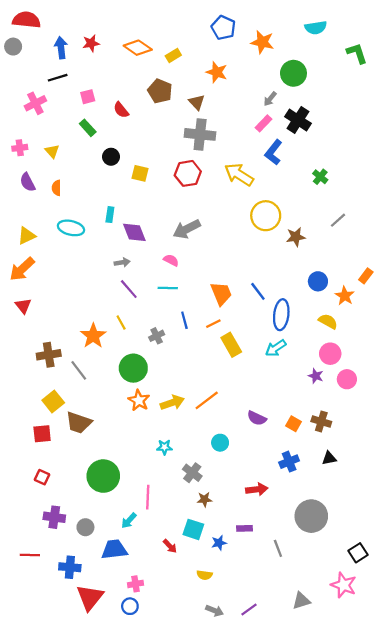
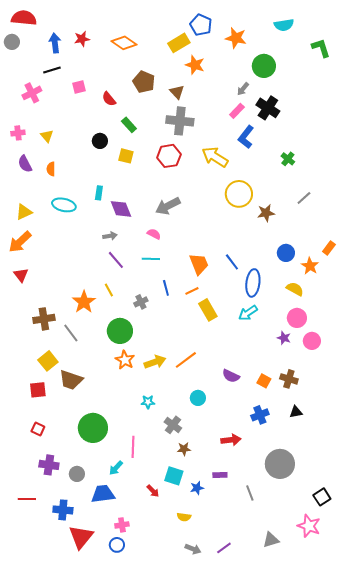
yellow rectangle: (173, 55) -> (179, 43), moved, size x1.5
green rectangle: (88, 128) -> (129, 125), moved

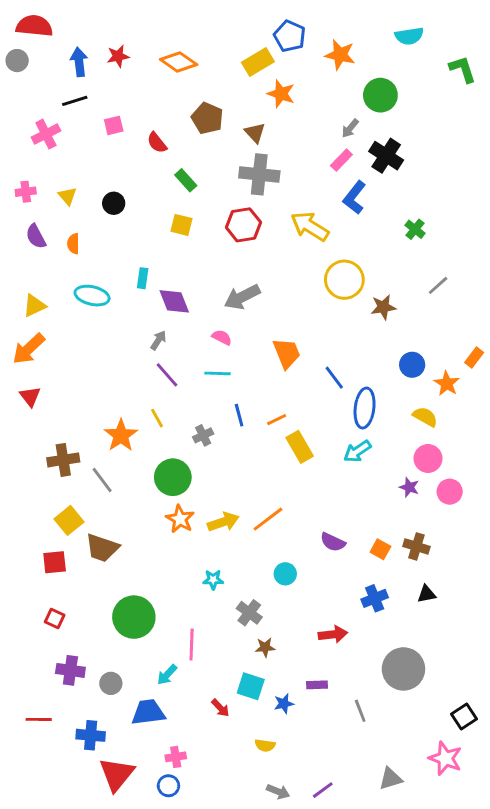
black circle: (100, 141) -> (114, 203), moved
gray arrow: (110, 236) -> (158, 340), turned -48
orange trapezoid: (199, 264) -> (287, 353), moved

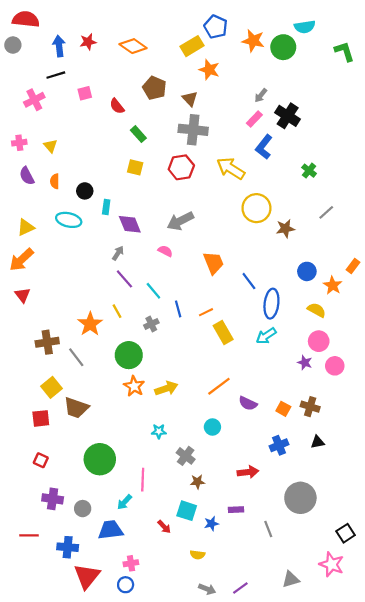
green circle: (380, 95) -> (283, 47), moved
black circle: (114, 203) -> (85, 191), moved
cyan line: (217, 373) -> (153, 291), moved, turned 48
orange line: (268, 519) -> (219, 386), moved

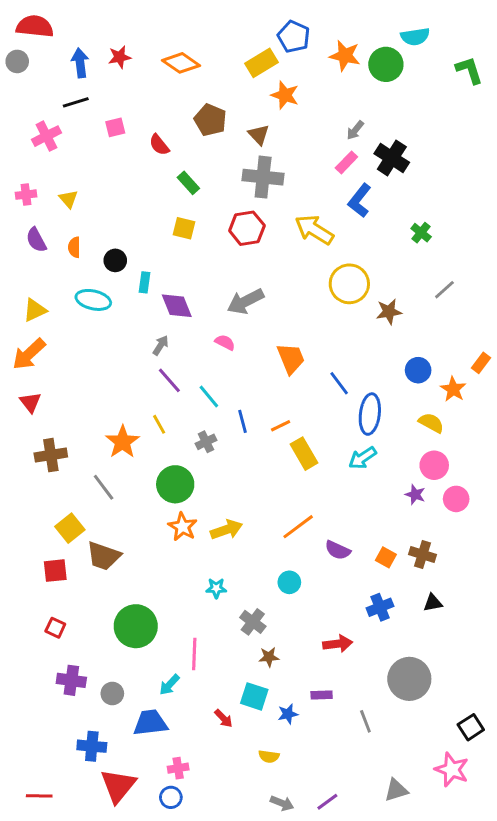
brown cross: (47, 342) -> (51, 455), moved
red line: (29, 535) -> (39, 796), moved

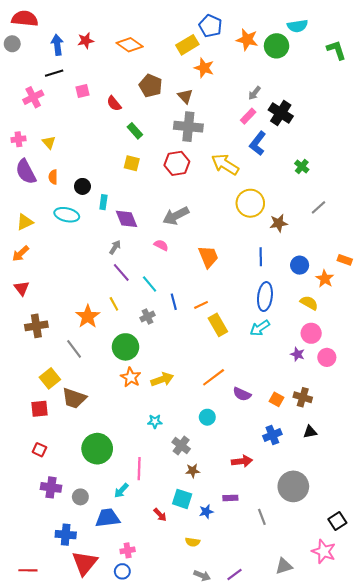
purple semicircle: (36, 240) -> (26, 172), size x1.4
orange arrow: (29, 354) -> (21, 254), size x0.7
orange rectangle: (481, 363) -> (345, 260), turned 72
blue line: (339, 383) -> (261, 257), moved, turned 36

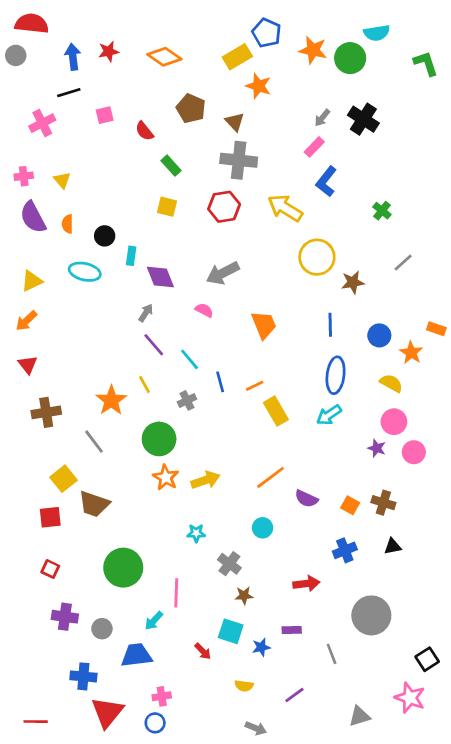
black cross: (281, 113) -> (363, 119), moved
purple line: (235, 575) -> (294, 695), moved

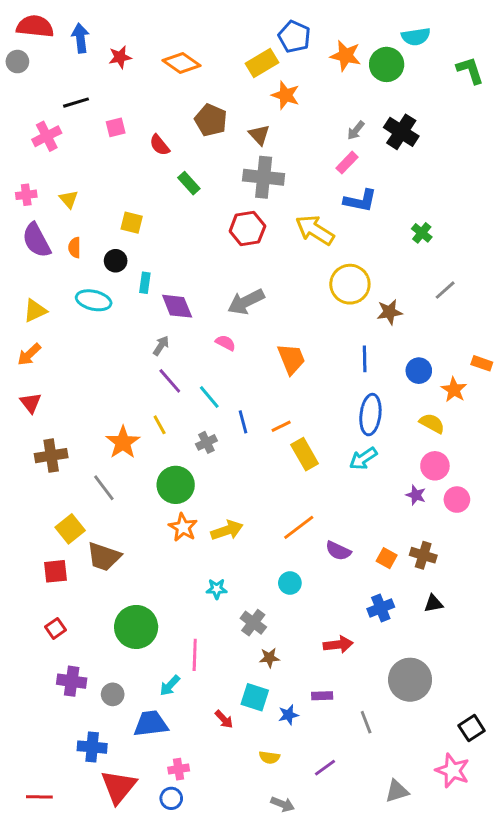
blue arrow: (73, 57) -> (80, 38), moved
blue L-shape: (326, 181) -> (360, 201), turned -116
yellow square: (167, 207) -> (132, 223), moved
red square: (50, 569) -> (56, 628), turned 30

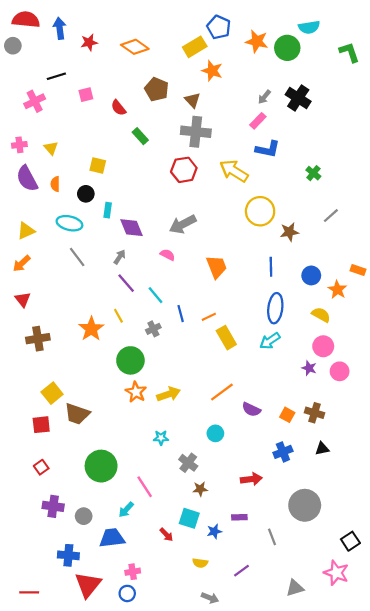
gray line: (104, 488) -> (77, 257), moved
pink line: (195, 655) -> (145, 487), turned -35

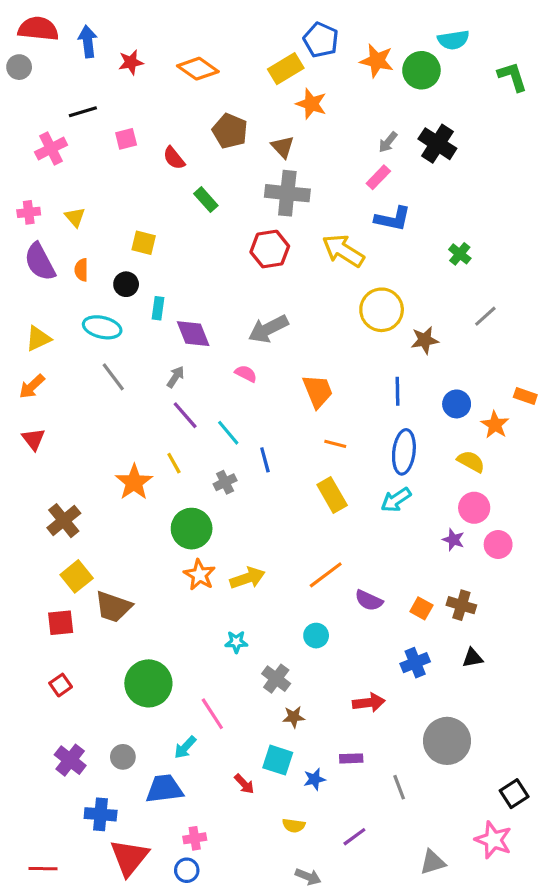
orange line: (209, 317) -> (335, 444), moved, turned 40
brown cross: (38, 339) -> (64, 521), moved, turned -30
purple cross: (53, 506) -> (70, 760), moved, turned 30

